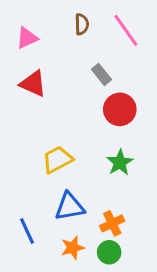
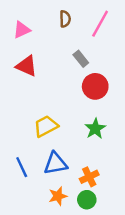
pink line: (126, 30) -> (100, 24), turned 64
blue line: (27, 231) -> (22, 167), moved

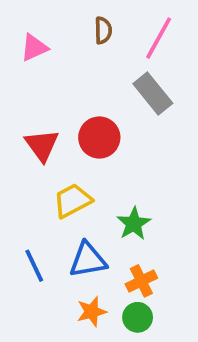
gray rectangle: (81, 59) -> (153, 94), moved, size x1.5
red triangle: (27, 66) -> (42, 145), moved, turned 30
red circle: (95, 86) -> (99, 138), moved
green star: (95, 129) -> (134, 224), moved

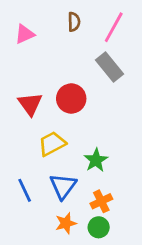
blue triangle: (88, 260) -> (63, 186), turned -44

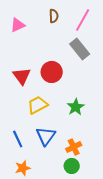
green star: (96, 160) -> (76, 107), moved
orange star: (66, 223) -> (23, 168), moved

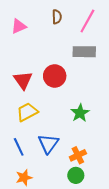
gray rectangle: (80, 49) -> (84, 52), turned -50
yellow trapezoid: (38, 105) -> (27, 112), moved

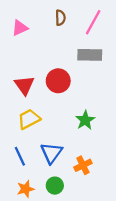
green circle: (76, 175) -> (55, 186), moved

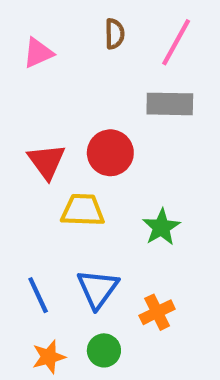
yellow trapezoid: (29, 119) -> (83, 210), moved, turned 30

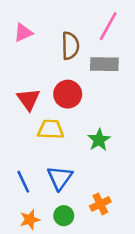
brown semicircle: (115, 34) -> (70, 46), moved, size x1.5
orange cross: (157, 312) -> (100, 204), moved

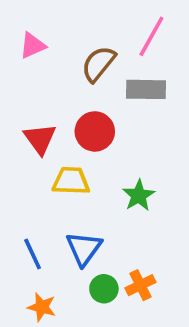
brown semicircle: (70, 46) -> (98, 64), turned -140
green circle: (64, 216) -> (104, 289), moved
orange star: (30, 220) -> (42, 307), turned 30

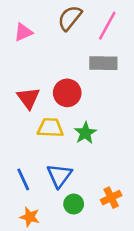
brown semicircle: (98, 64) -> (70, 18), moved
green star: (139, 195) -> (85, 133), moved
orange cross: (140, 285) -> (111, 198), moved

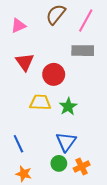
red triangle: (28, 98) -> (25, 62), moved
blue triangle: (59, 176) -> (66, 142), moved
orange cross: (111, 198) -> (82, 167), moved

